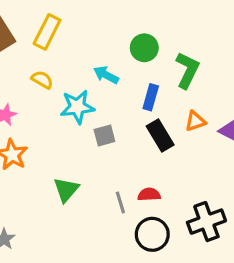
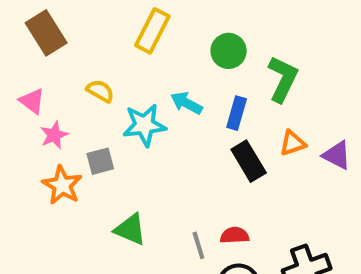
yellow rectangle: (47, 32) -> (152, 31), moved
cyan arrow: (106, 75) -> (186, 103), moved
gray square: (104, 135) -> (100, 161), moved
green triangle: (66, 190) -> (130, 229), turned -48

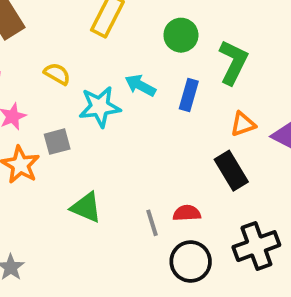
black rectangle: (249, 161) -> (231, 171), moved

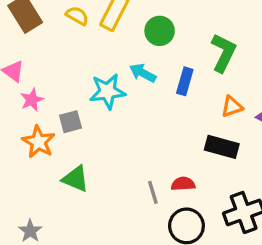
green circle: (181, 35) -> (160, 31), moved
yellow semicircle: (57, 74) -> (77, 16), moved
black rectangle: (231, 171) -> (222, 147), turned -44
green triangle: (86, 207) -> (76, 179), moved

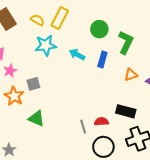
green circle: (160, 31) -> (99, 29), moved
cyan star: (107, 91) -> (46, 45), moved
black rectangle: (222, 147) -> (126, 111), moved

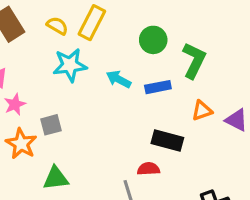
blue rectangle: (102, 60) -> (158, 87), turned 63
black rectangle: (126, 111) -> (167, 141), moved
green triangle: (36, 118) -> (56, 178), turned -30
red semicircle: (101, 121) -> (148, 169), moved

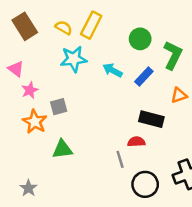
blue rectangle: (158, 87) -> (144, 76), turned -36

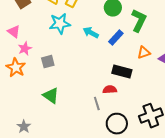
orange star: (35, 122) -> (16, 68), moved
green triangle: (62, 149) -> (51, 96), turned 42

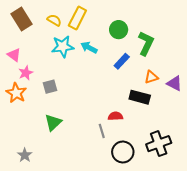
cyan arrow: (91, 33) -> (89, 48), moved
black rectangle: (122, 72) -> (140, 97), moved
green triangle: (51, 96) -> (53, 122), turned 42

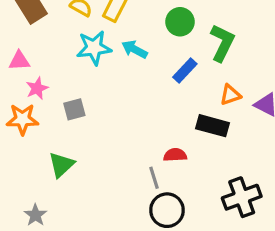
pink triangle: (14, 55) -> (19, 61), turned -40
orange star: (16, 93) -> (22, 119), turned -30
green triangle: (53, 122) -> (61, 165), moved
black circle: (123, 152) -> (167, 210), moved

